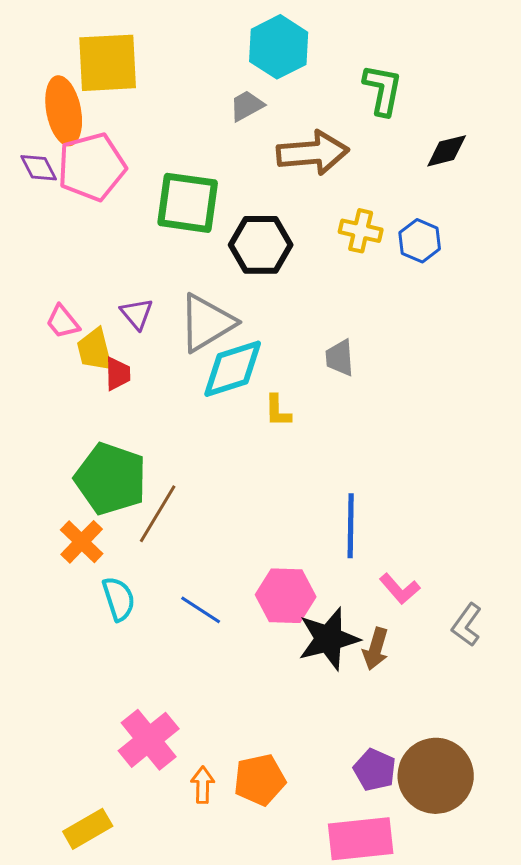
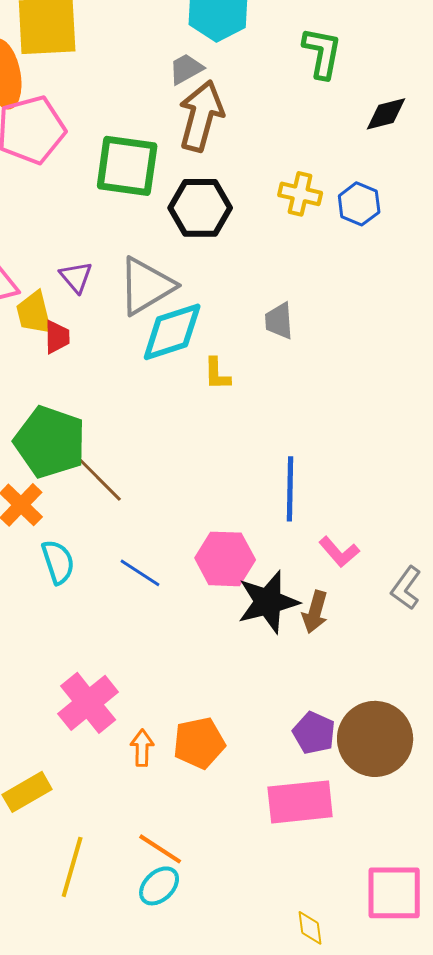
brown arrow: (313, 153) -> (201, 116), moved, turned -70
brown line: (158, 514) -> (97, 477), turned -76

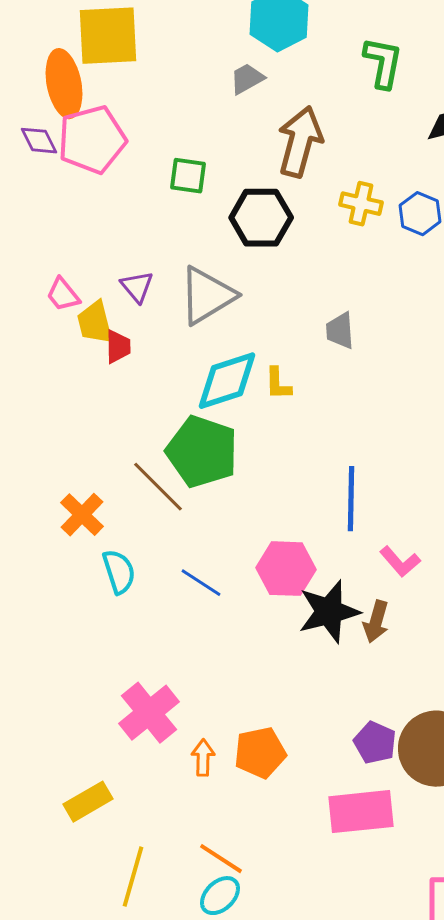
brown arrow: (201, 116) -> (300, 142), moved
green square: (127, 166) -> (188, 176), size x0.6
cyan diamond: (172, 332) -> (227, 381), moved
green pentagon: (50, 442) -> (202, 452), moved

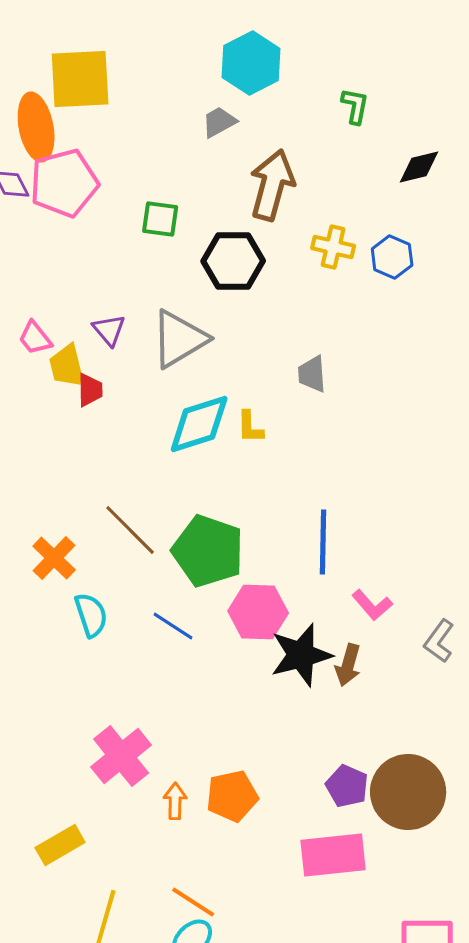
green L-shape: (383, 63) -> (355, 106), size x0.7
green pentagon: (202, 452) -> (208, 551), moved

